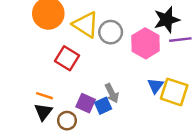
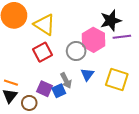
gray circle: (111, 32) -> (76, 51), moved
red square: (67, 58) -> (42, 52), moved, turned 30
blue triangle: (155, 86) -> (87, 74), moved

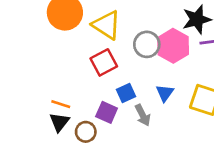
gray circle: (76, 51) -> (147, 44), moved
gray arrow: (66, 81) -> (143, 115), moved
blue square: (59, 91) -> (126, 93), moved

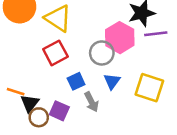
gray circle: (147, 44) -> (102, 53), moved
purple square: (107, 112) -> (59, 111), moved
black triangle: (59, 122) -> (30, 103), moved

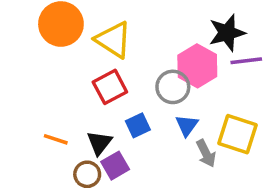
gray arrow: (91, 102) -> (206, 153), moved
black triangle: (30, 103) -> (99, 143), moved
purple square: (59, 111) -> (115, 166), turned 36

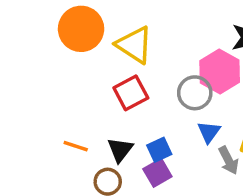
blue square: (138, 125) -> (159, 150), moved
purple square: (115, 166) -> (157, 173), moved

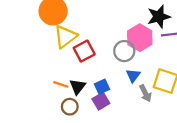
yellow triangle: (134, 45) -> (65, 37), moved, turned 50
orange line: (76, 146) -> (61, 84), moved

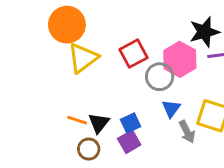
red square: (84, 51) -> (134, 54), moved

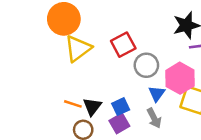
pink hexagon: (180, 59) -> (180, 78), moved
gray arrow: (187, 132) -> (154, 118), moved

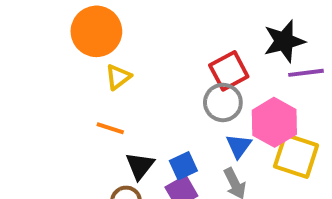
red square: (123, 45) -> (229, 71), moved
yellow triangle: (78, 49) -> (118, 77), size x0.6
orange line: (73, 104) -> (110, 128), moved

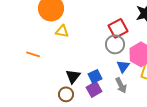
yellow triangle: (118, 77) -> (62, 31), turned 48
orange line: (110, 128) -> (33, 54), moved

